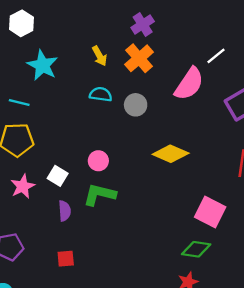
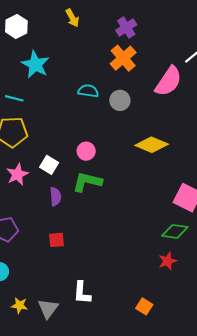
yellow arrow: (100, 56) -> (72, 18), moved

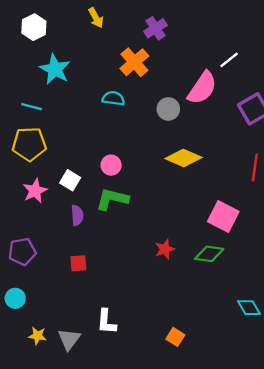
orange cross: (123, 58) -> (134, 62), moved
gray circle: (120, 100) -> (168, 109), moved
red star: (167, 261) -> (165, 249), moved

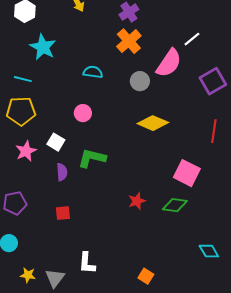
orange cross: (134, 62) -> (129, 41), moved
pink circle: (111, 165) -> (83, 113), moved

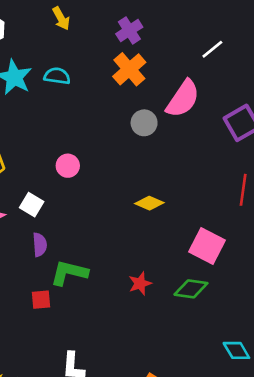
white line: (192, 39) -> (212, 49), moved
cyan semicircle: (93, 72) -> (57, 76), moved
yellow diamond: (153, 123) -> (149, 203), moved, size x0.7
green L-shape: (92, 158) -> (69, 273), moved

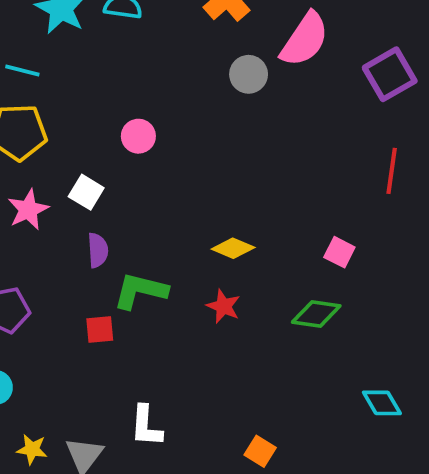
yellow diamond: (149, 203) -> (233, 248), moved
pink square: (207, 246) -> (339, 252), size x0.6
red star: (140, 284) -> (223, 306), moved, turned -30

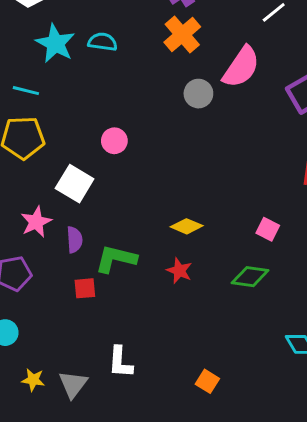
white square: (86, 192) -> (75, 184), size x1.4
pink star: (28, 210) -> (36, 222), moved
purple semicircle: (98, 250) -> (75, 240), moved

